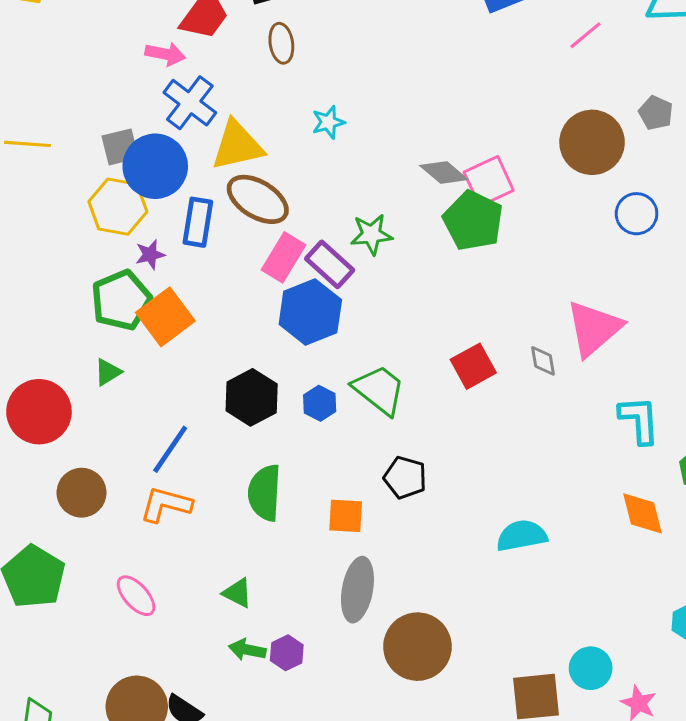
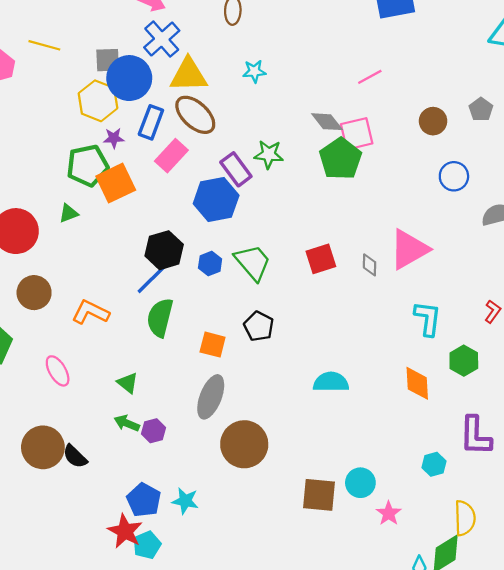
pink line: (586, 35) -> (370, 77), moved
brown circle: (592, 142) -> (433, 121), size x0.6
pink rectangle: (283, 257) -> (171, 156), moved
blue line: (170, 449) -> (152, 279), moved

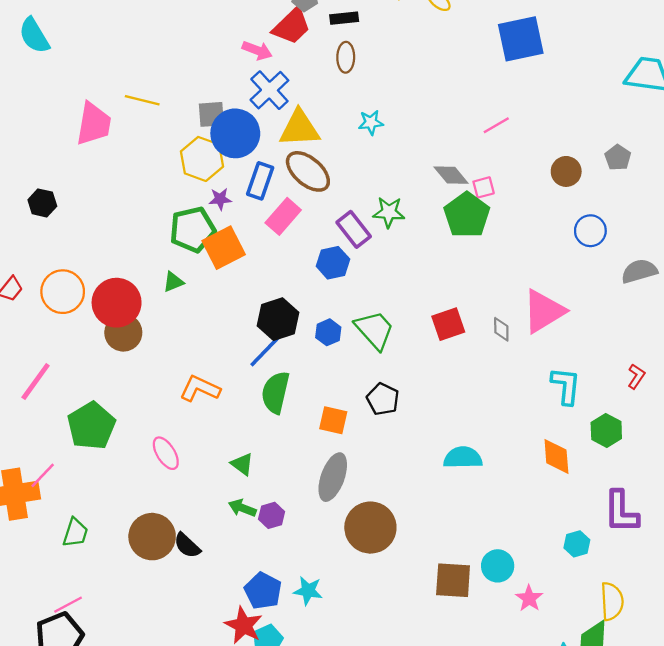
pink square: (357, 134) -> (484, 187), size x0.6
blue hexagon: (216, 199) -> (333, 263), size x0.7
brown circle: (34, 293) -> (123, 333), moved

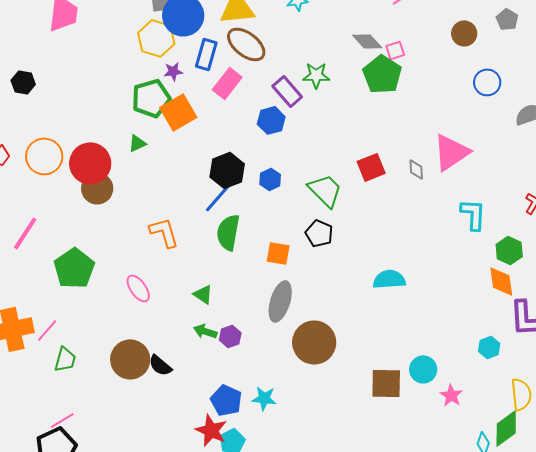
green trapezoid: (375, 330) -> (325, 190), moved
orange L-shape: (200, 389) -> (164, 232), turned 52
orange diamond: (556, 456) -> (501, 281), moved
pink line: (43, 475) -> (47, 330), moved

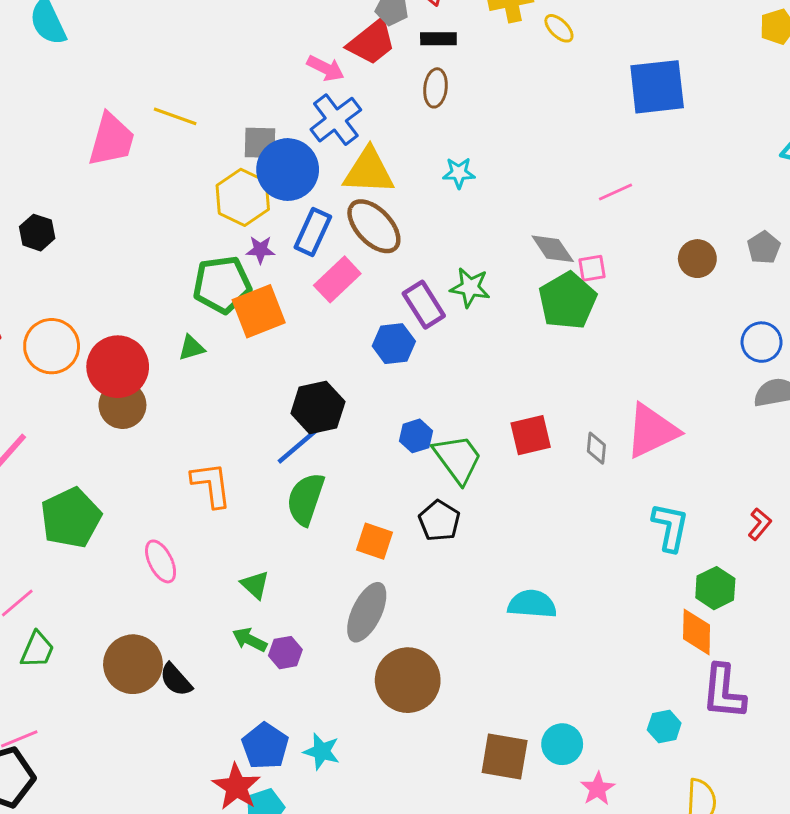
blue circle: (487, 82) -> (762, 342), moved
blue hexagon: (270, 179) -> (416, 436), moved

